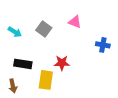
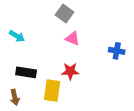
pink triangle: (75, 22) -> (72, 38), moved
gray square: (44, 29) -> (65, 13), moved

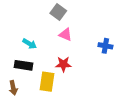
cyan arrow: (17, 36) -> (30, 44), moved

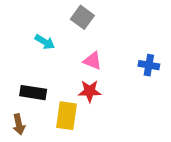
pink triangle: (65, 35) -> (93, 61), moved
cyan arrow: (30, 44) -> (45, 42), moved

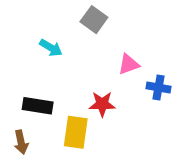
pink triangle: (93, 61) -> (129, 64), moved, turned -42
blue cross: (149, 65) -> (159, 87), moved

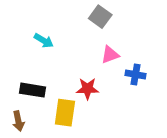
gray square: (94, 20) -> (100, 17), moved

